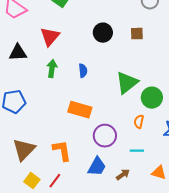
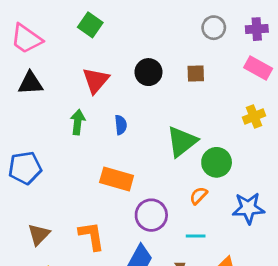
red triangle: (50, 37) -> (96, 80), moved
black triangle: (18, 53) -> (30, 83), moved
orange semicircle: (139, 122) -> (198, 196), turned 32
brown triangle: (24, 150) -> (39, 235), size x0.7

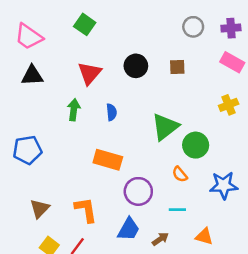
orange semicircle: (198, 196) -> (180, 174), turned -84

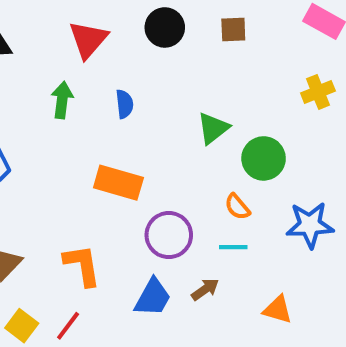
green triangle: (165, 127) -> (213, 128), size x0.7
cyan line: (177, 210) -> (233, 247), moved
brown arrow: (160, 239) -> (205, 289), moved

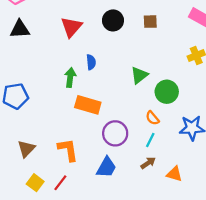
green arrow: (62, 100) -> (70, 77), moved
cyan line: (233, 247) -> (150, 140), turned -64
brown arrow: (205, 289) -> (148, 163), moved

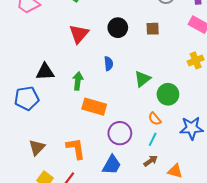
black triangle: (20, 29) -> (45, 72), moved
blue semicircle: (91, 62) -> (109, 64), moved

